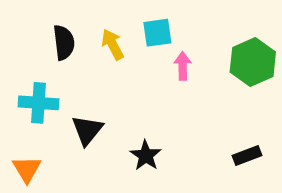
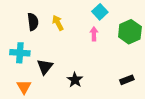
cyan square: (157, 33) -> (100, 12), moved, turned -35
orange triangle: (27, 169) -> (24, 87), moved

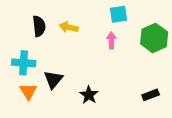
cyan square: (100, 12) -> (119, 14), turned 35
yellow arrow: (58, 23) -> (69, 27), turned -49
orange triangle: (24, 87) -> (28, 91), moved

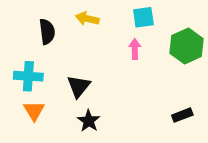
yellow arrow: (69, 27) -> (87, 19), moved
black triangle: (53, 80) -> (79, 86), moved
black star: (89, 95) -> (89, 121), moved

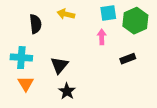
green hexagon: (187, 46) -> (135, 21), moved
black rectangle: (182, 115) -> (128, 59), moved

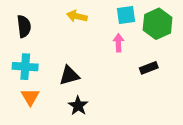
black semicircle: (35, 24) -> (24, 26), moved
black triangle: (59, 65) -> (69, 75), turned 36

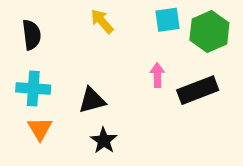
yellow arrow: (77, 16) -> (102, 21), turned 36
pink arrow: (118, 43) -> (157, 75), moved
black rectangle: (149, 68) -> (198, 90), size x1.6

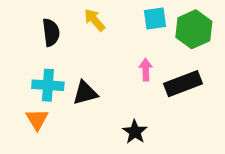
black semicircle: (32, 35) -> (51, 32), moved
cyan cross: (33, 89) -> (48, 85), moved
black star: (104, 141) -> (135, 132), moved

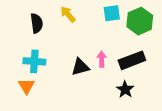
pink arrow: (146, 70) -> (102, 59), moved
black triangle: (85, 93) -> (80, 67), moved
black star: (135, 132) -> (125, 89), moved

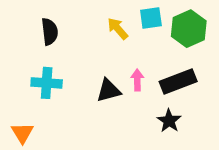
yellow arrow: (68, 14) -> (118, 29), moved
orange triangle: (26, 86) -> (22, 133), moved

